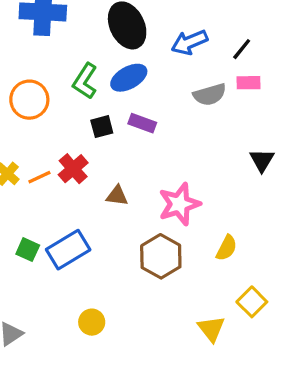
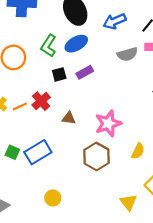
purple rectangle: (142, 123) -> (85, 72), turned -49

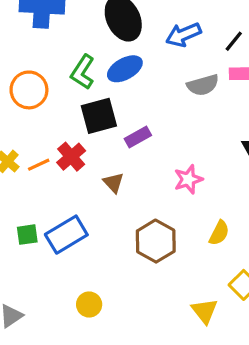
purple rectangle: (85, 72) -> (138, 137), moved
black square: (59, 74) -> (99, 116), size x1.6
brown triangle: (69, 118) -> (113, 183), turned 40
pink star: (108, 123) -> (188, 179), moved, size x0.7
green square: (12, 152) -> (27, 235), turned -32

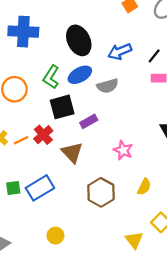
gray semicircle: (203, 85) -> (108, 86), moved
pink star: (188, 179) -> (123, 150), turned -30
brown triangle: (113, 183) -> (72, 152), size x1.5

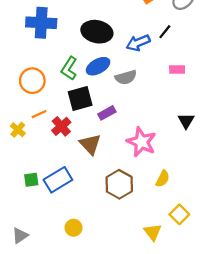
black ellipse: (79, 40) -> (97, 32), turned -52
black line: (154, 56) -> (165, 32), moved
orange line: (21, 140) -> (39, 114), moved
pink star: (123, 150) -> (141, 142), size x1.5

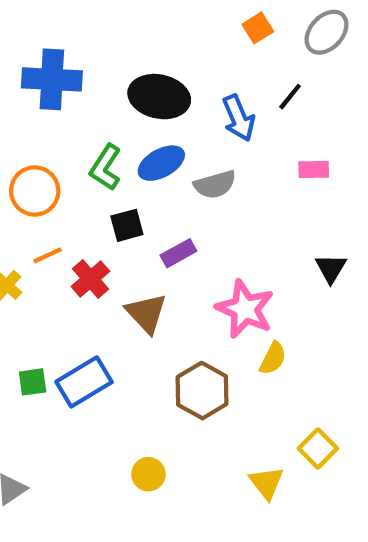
blue arrow: (138, 43) -> (239, 118), turned -90
black square: (80, 98) -> (127, 225), size x0.7
yellow semicircle: (163, 179) -> (273, 358), moved
yellow circle: (74, 228) -> (148, 474), moved

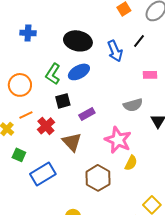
blue cross: (52, 79) -> (28, 33), size x0.6
gray semicircle: (215, 185) -> (133, 105), moved
green square: (33, 382) -> (19, 155), moved, turned 32

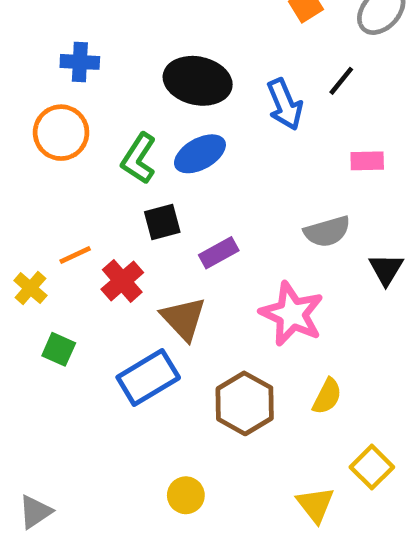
orange circle: (20, 85) -> (61, 133), moved
yellow semicircle: (131, 163) -> (327, 396), moved
blue rectangle: (43, 174) -> (148, 378), moved

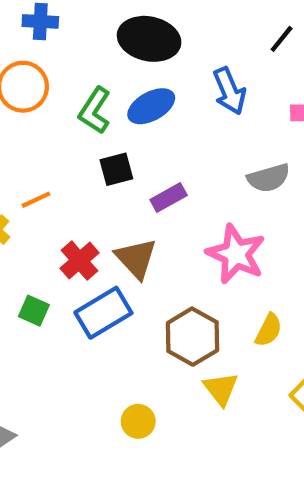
blue arrow: (285, 104) -> (229, 91), moved
red cross: (122, 281) -> (79, 261), moved
green square: (59, 349) -> (34, 311), moved
yellow triangle: (315, 505) -> (221, 389), moved

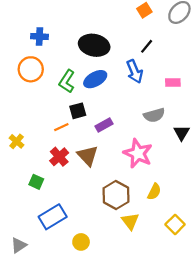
black line: (282, 39) -> (147, 46), moved
orange line: (36, 200) -> (61, 127), moved
blue rectangle: (103, 313) -> (53, 217), moved
yellow circle: (138, 421) -> (81, 242), moved

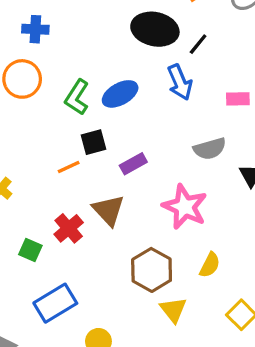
black ellipse: (94, 45) -> (155, 29), moved
red cross: (59, 157) -> (69, 228), moved

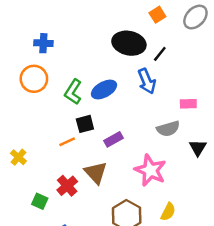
pink rectangle: (238, 99) -> (188, 104), moved

